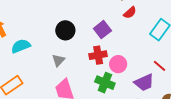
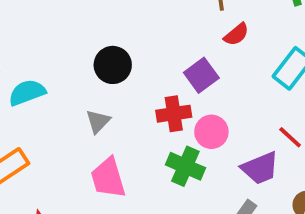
purple square: (102, 30) -> (201, 75), moved

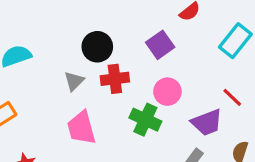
black circle: (113, 65) -> (97, 47), moved
red cross: (174, 114) -> (115, 79), moved

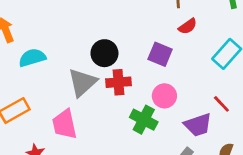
purple square: (160, 45) -> (160, 54), turned -35
gray triangle: (74, 81) -> (82, 82), size x1.6
pink trapezoid: (81, 128) -> (65, 124), moved

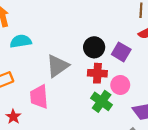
black circle: (104, 53) -> (94, 47), moved
red cross: (119, 82) -> (97, 73), moved

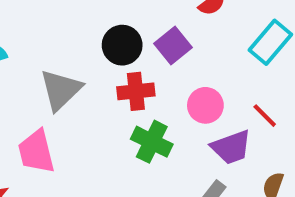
purple square: (121, 52) -> (173, 45), turned 30
pink circle: (120, 85) -> (205, 105), moved

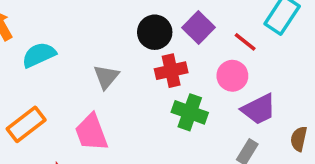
gray triangle: (61, 90) -> (106, 77), size x0.7
red line: (265, 116) -> (245, 42), moved

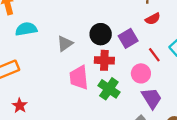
gray triangle: (106, 77) -> (65, 44), moved
purple trapezoid: (259, 109) -> (152, 98), turned -110
pink trapezoid: (91, 132) -> (79, 78), moved

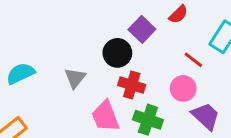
purple square: (128, 38) -> (142, 29), moved
red cross: (104, 60) -> (132, 85), turned 30

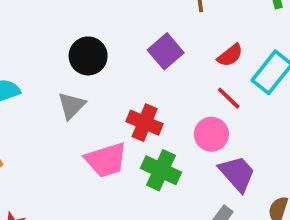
red semicircle: (178, 14) -> (230, 55), moved
black circle: (117, 53) -> (88, 56), moved
pink trapezoid: (105, 116) -> (106, 160), turned -92

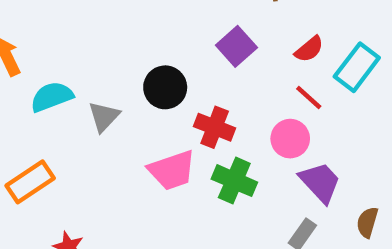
black circle: (88, 56) -> (165, 87), moved
gray triangle: (72, 106) -> (104, 117), moved

